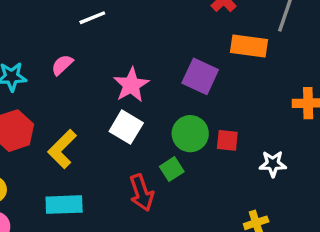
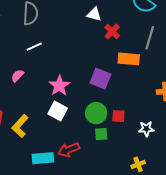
green square: (172, 169) -> (101, 134), moved, turned 32
red arrow: (141, 193) -> (69, 150), turned 90
cyan rectangle: (64, 205) -> (43, 158), moved

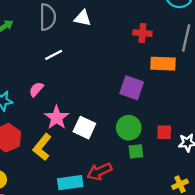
white triangle: (94, 14) -> (83, 18), moved
red cross: (112, 32) -> (142, 33), turned -35
pink star: (59, 86) -> (57, 118), moved
red square: (118, 116) -> (164, 132), moved

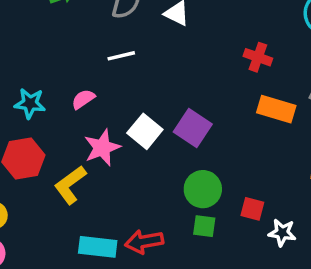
purple square: (132, 88) -> (193, 128), moved
white square: (84, 128) -> (145, 131), moved

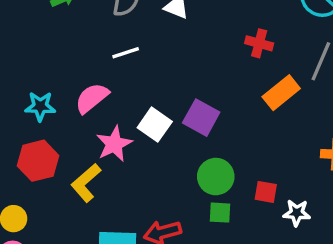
pink semicircle: (83, 99) -> (92, 98), size x1.5
orange rectangle: (276, 109) -> (281, 93), turned -51

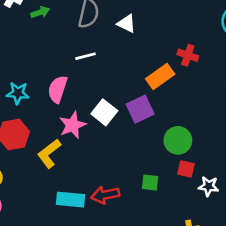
orange rectangle: (281, 93) -> (160, 76), moved
pink semicircle: (92, 98) -> (58, 89), turned -36
purple square: (201, 118) -> (140, 109), turned 32
green circle: (216, 177) -> (178, 140), moved

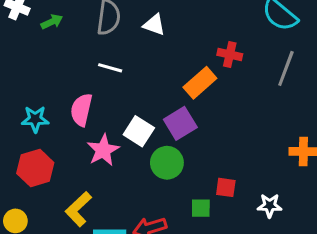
white line: (86, 56) -> (110, 68), turned 36
green circle: (178, 140) -> (167, 163), moved
yellow L-shape: (49, 154) -> (78, 209), moved
red square: (186, 169) -> (226, 187), moved

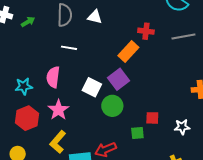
gray line: (286, 68) -> (183, 36), turned 65
pink star: (103, 150) -> (58, 110), moved

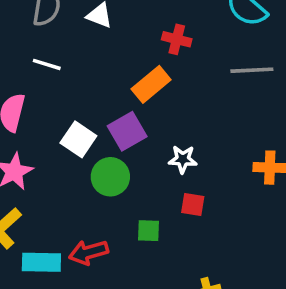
red cross: (146, 31) -> (177, 39), moved
red square: (152, 118) -> (193, 204), moved
white star: (182, 127) -> (183, 159), moved

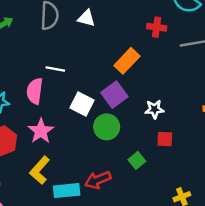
red cross: (177, 39) -> (157, 27), moved
white line: (47, 64) -> (55, 69), moved
green square: (149, 231) -> (137, 160), turned -35

